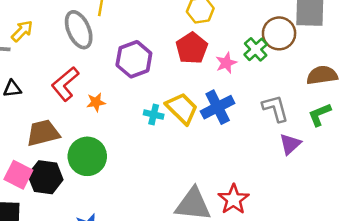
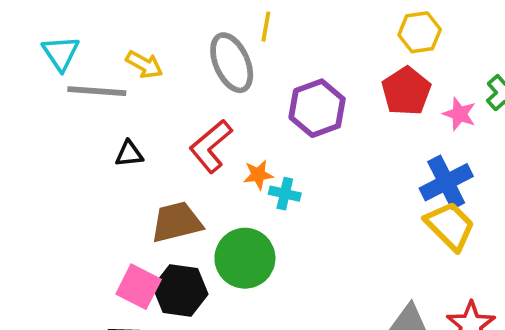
yellow arrow: (22, 31) -> (144, 65), turned 75
pink star: (226, 63) -> (459, 114), turned -30
yellow trapezoid: (182, 108) -> (450, 226), moved
cyan cross: (154, 115) -> (285, 194), moved

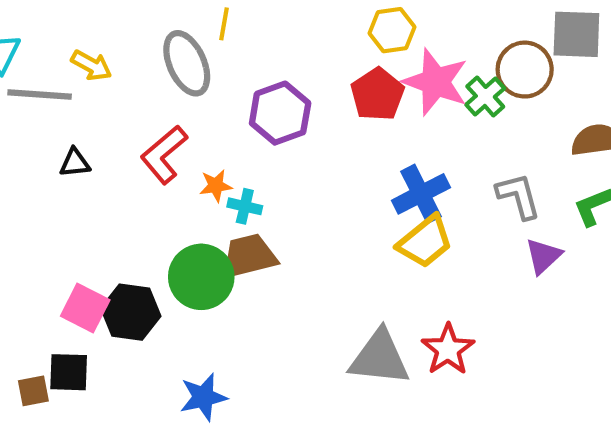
pink star: (459, 114) -> (436, 82), moved, size x1.8
brown trapezoid: (177, 222) -> (249, 256), moved
yellow trapezoid: (450, 226) -> (425, 242), turned 96

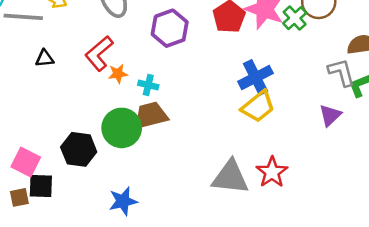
orange star: (216, 186) -> (118, 74), moved
gray L-shape: (518, 196) -> (341, 72), moved
pink square: (85, 308) -> (26, 162), moved

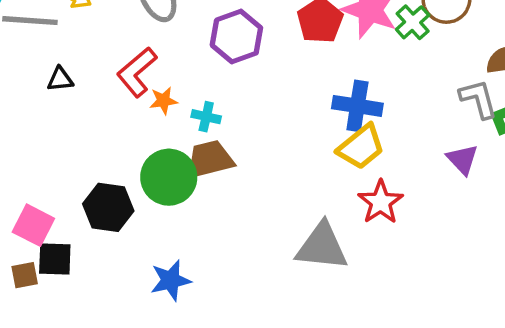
blue cross: (256, 77) -> (357, 106), turned 36
purple triangle: (330, 115) -> (462, 159), turned -30
red star: (272, 172) -> (381, 202), moved

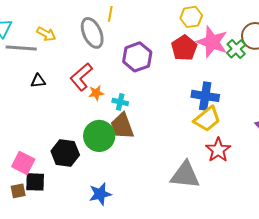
brown trapezoid: (210, 159) -> (122, 126), turned -96

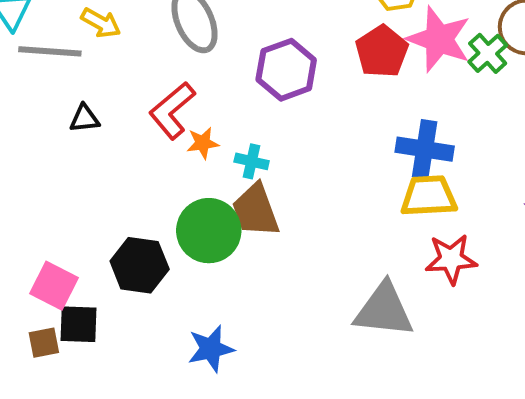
yellow trapezoid: (207, 119) -> (429, 196), turned -144
red star: (218, 150) -> (451, 259), turned 30

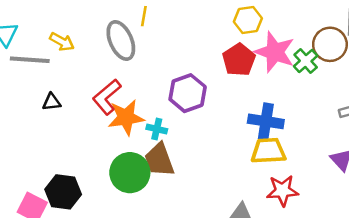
purple hexagon: (286, 70) -> (188, 93), moved
orange star: (203, 143) -> (126, 117), size x1.8
black hexagon: (140, 265) -> (63, 192), moved

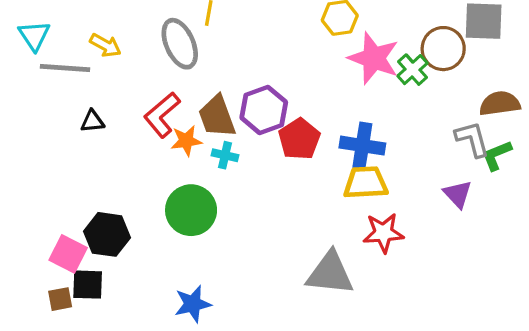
red pentagon: (239, 60) -> (299, 139), moved
orange star: (126, 117) -> (186, 141), size x0.7
brown trapezoid: (159, 160) -> (217, 116), moved

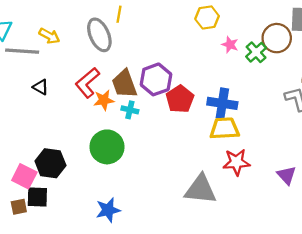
pink star: (374, 58) -> (230, 45), size x0.5
black triangle: (92, 121) -> (41, 87), turned 35
purple triangle: (458, 194) -> (287, 175), moved

